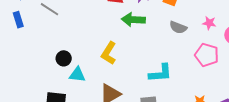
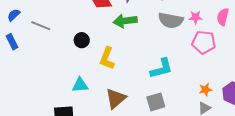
pink star: (209, 23) -> (196, 17), moved
gray semicircle: (178, 27) -> (171, 20), size x1.4
black circle: (64, 58) -> (82, 40), moved

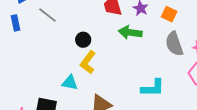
gray semicircle: (171, 20) -> (174, 44), turned 45
yellow L-shape: (107, 58) -> (88, 62), moved

